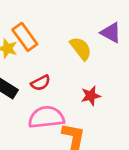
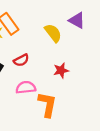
pink semicircle: (46, 117) -> (26, 87), size x0.7

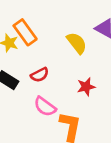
pink semicircle: (26, 87) -> (45, 107), turned -138

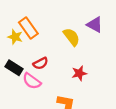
pink semicircle: (45, 107) -> (32, 81), moved

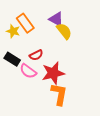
purple triangle: (95, 25) -> (56, 19), moved
red star: (79, 73) -> (53, 73), moved, size x1.6

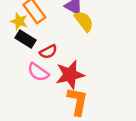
black rectangle: (12, 59) -> (25, 39), moved

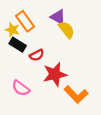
pink semicircle: (38, 72) -> (21, 88), moved
orange L-shape: (78, 101) -> (76, 95), moved, turned 125

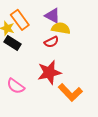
yellow semicircle: (67, 30) -> (61, 28), turned -42
red semicircle: (37, 55) -> (51, 42), moved

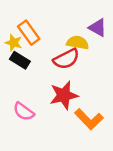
purple triangle: (52, 16) -> (98, 28), moved
red semicircle: (51, 42) -> (66, 59), size x1.5

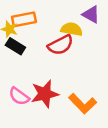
orange rectangle: (29, 33) -> (24, 19), turned -65
red star: (64, 95) -> (45, 94), moved

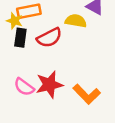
red semicircle: (61, 45) -> (49, 38), moved
black rectangle: (15, 46) -> (20, 38), turned 66

